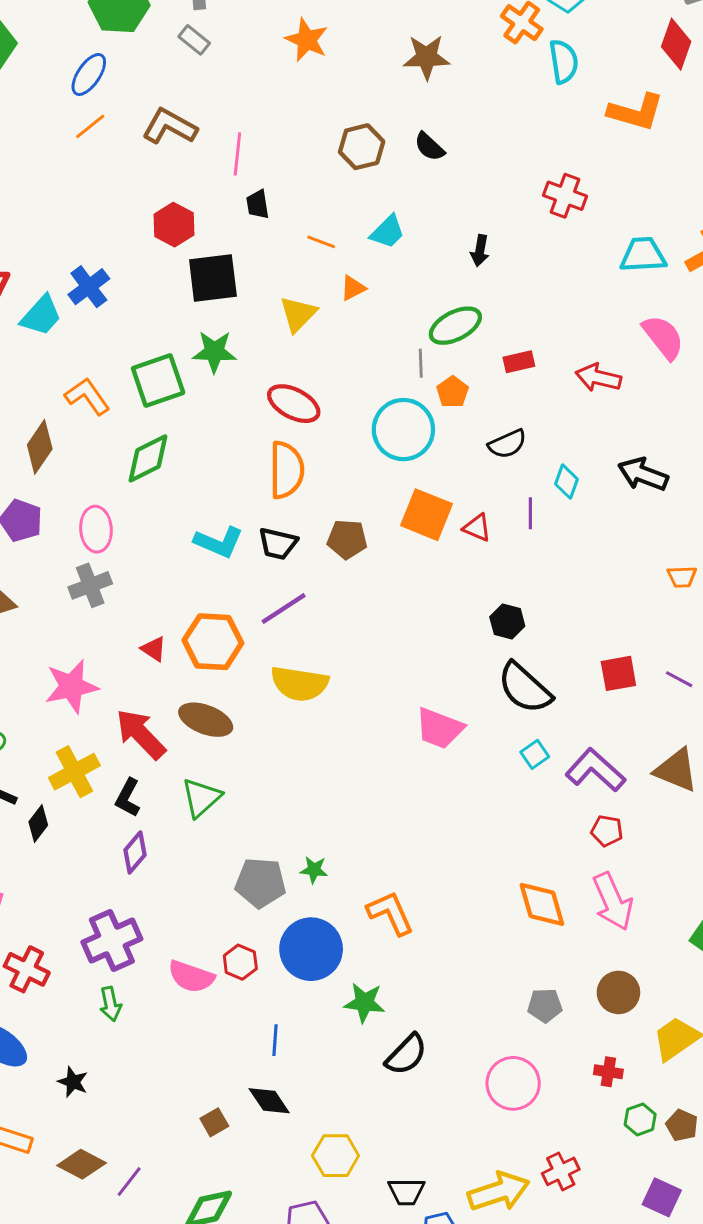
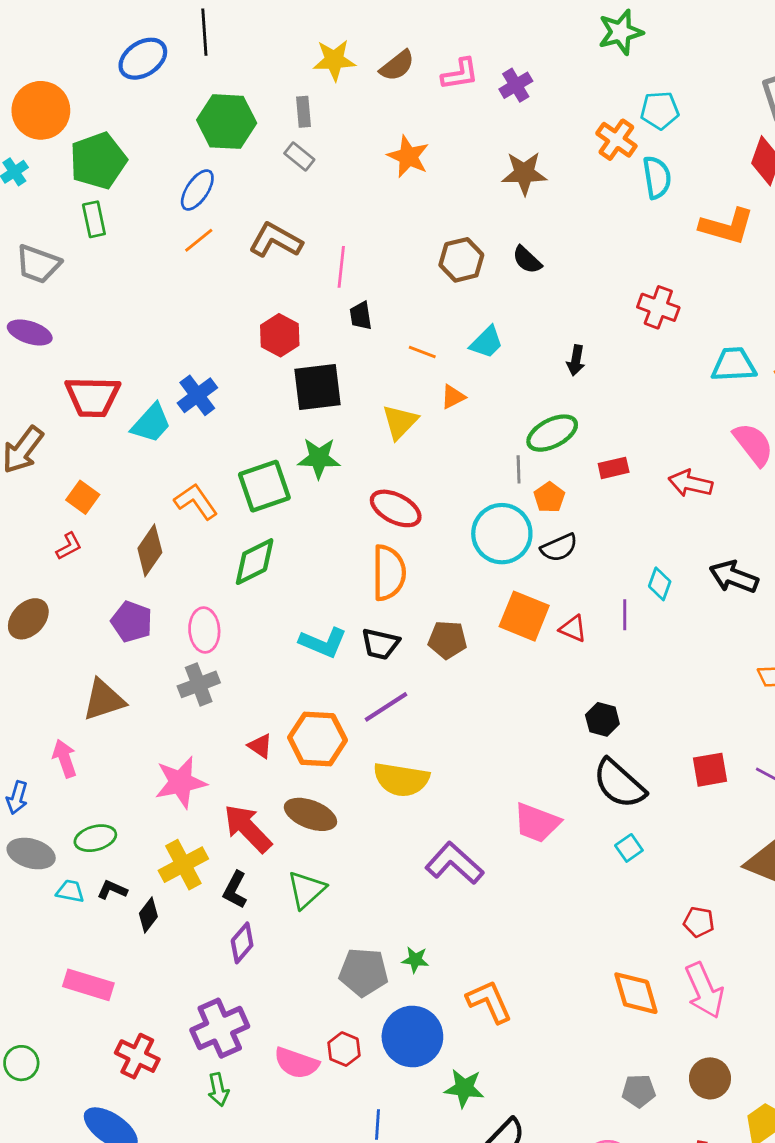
black semicircle: (507, 444) -> (559, 548), moved
purple L-shape: (595, 770) -> (454, 863), moved

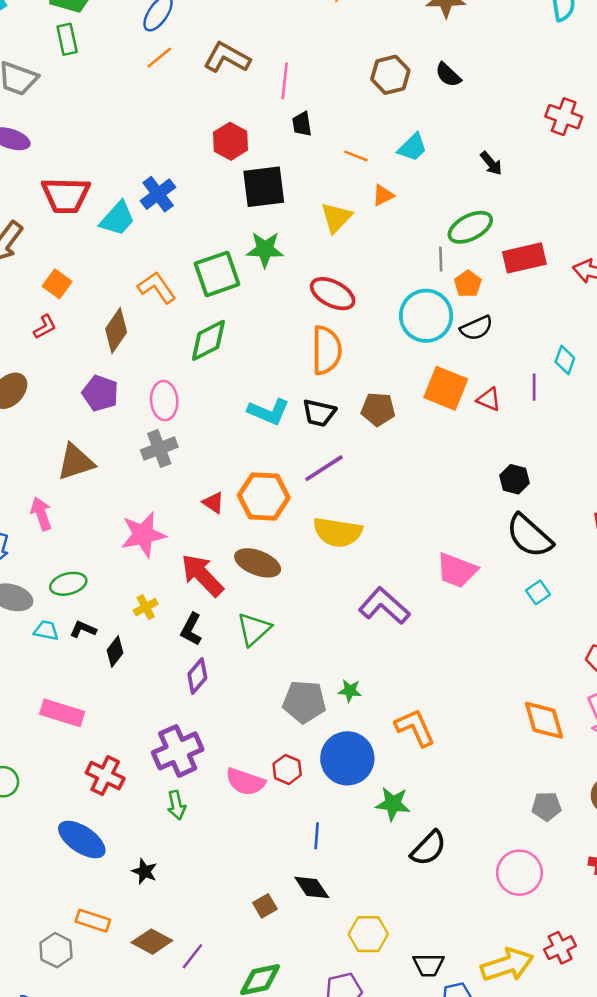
black arrow: (576, 360) -> (491, 163), turned -50
red rectangle: (614, 468) -> (524, 258), size x1.6
yellow cross: (183, 865) -> (146, 607), size x0.6

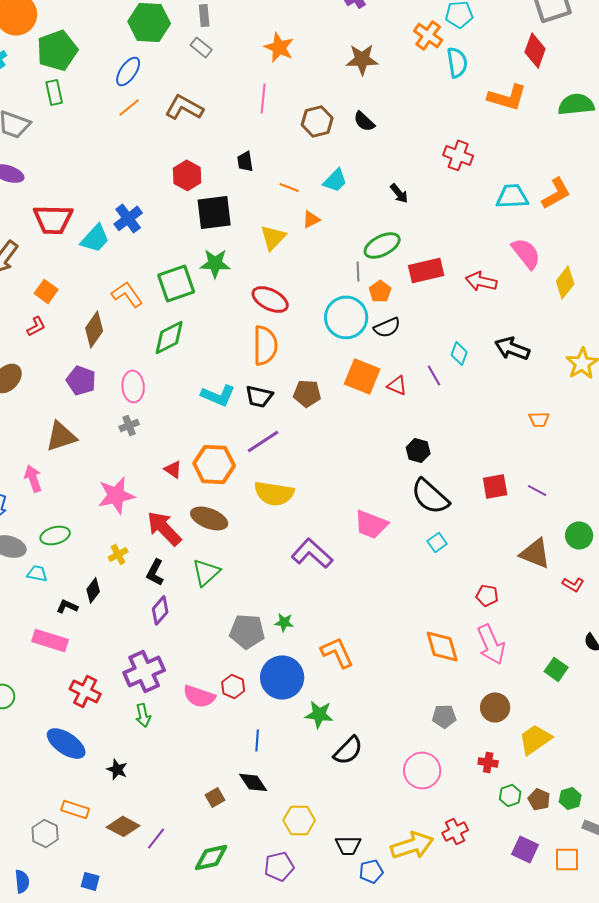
pink line: (285, 81) -> (263, 98), moved
purple line: (534, 387) -> (434, 375), turned -30
gray cross: (159, 449) -> (129, 425), size x0.7
black L-shape: (83, 629) -> (67, 606), moved

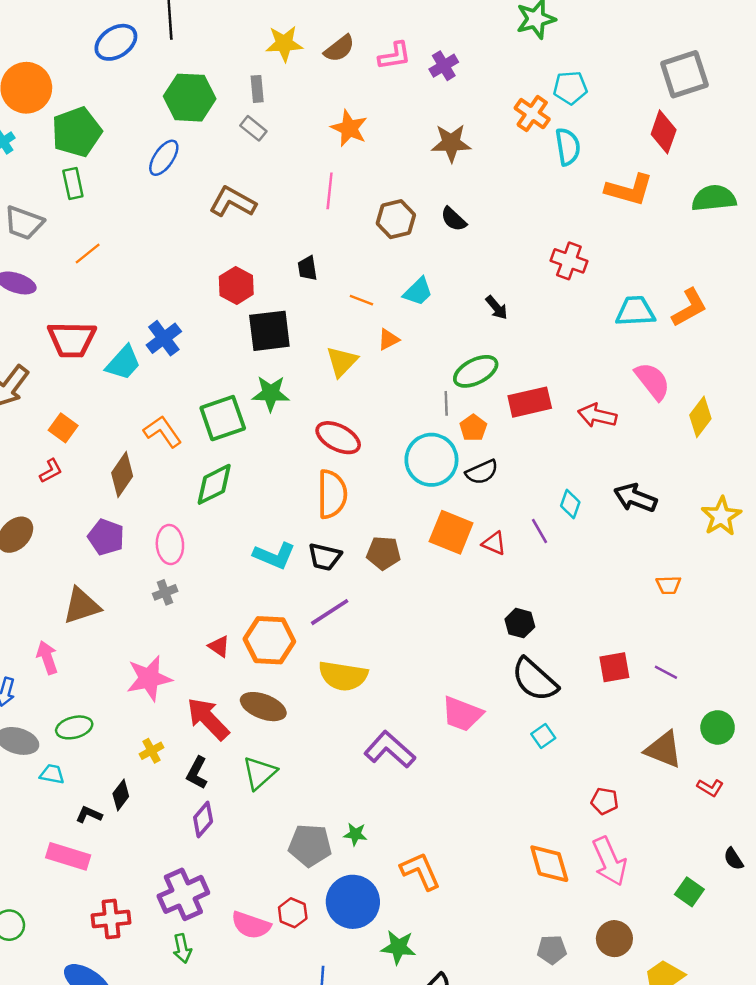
orange line: (129, 107) -> (88, 254), moved
red cross: (85, 691) -> (111, 919), turned -32

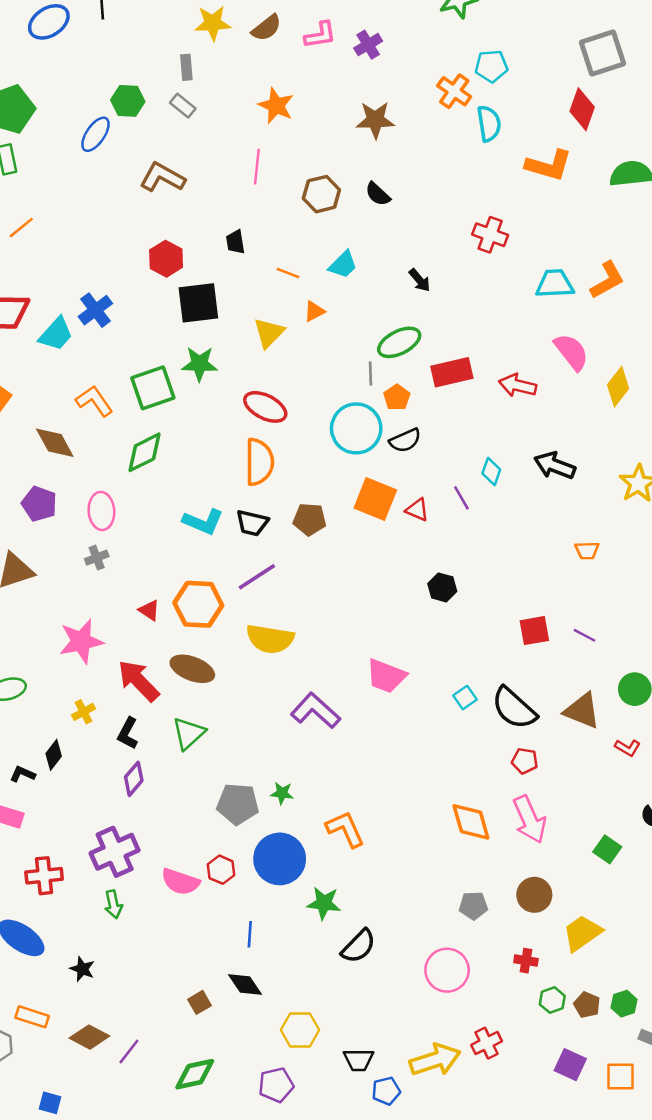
green hexagon: (190, 98) -> (128, 101), moved, size x0.7
brown diamond: (122, 475) -> (55, 443), turned -63
black semicircle: (535, 680) -> (514, 708), moved

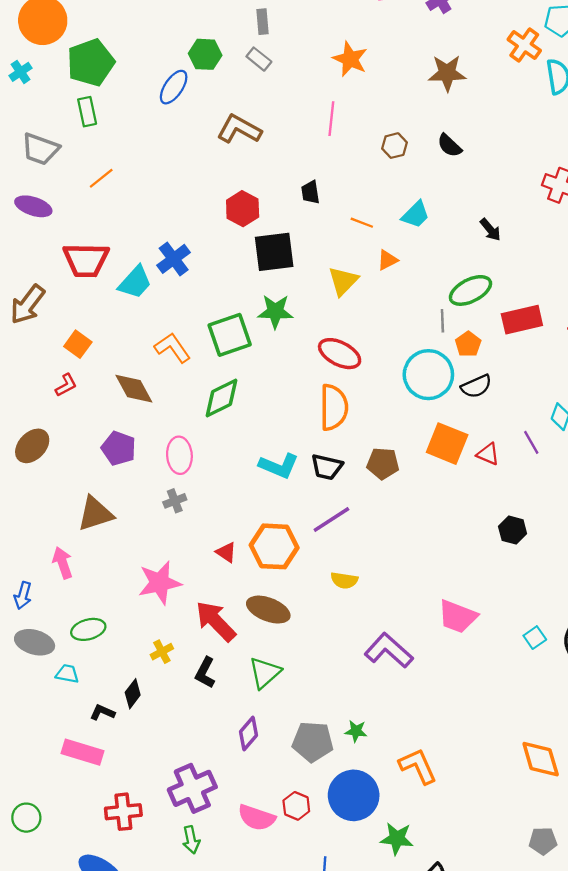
brown hexagon: (321, 194) -> (395, 146), size x0.7
yellow semicircle: (270, 639) -> (344, 580), size x0.6
purple diamond: (134, 779) -> (248, 733), moved

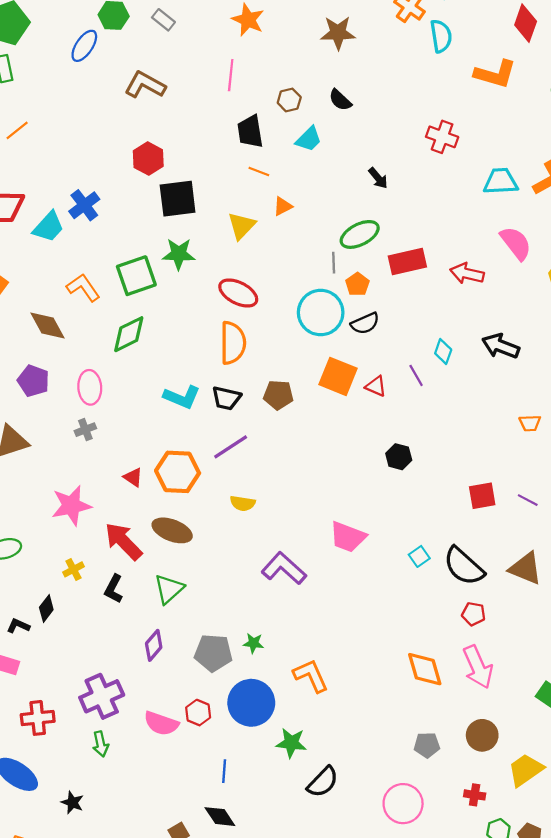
black trapezoid: (310, 192) -> (250, 131), moved, size x1.5
cyan trapezoid: (416, 214) -> (309, 139), moved

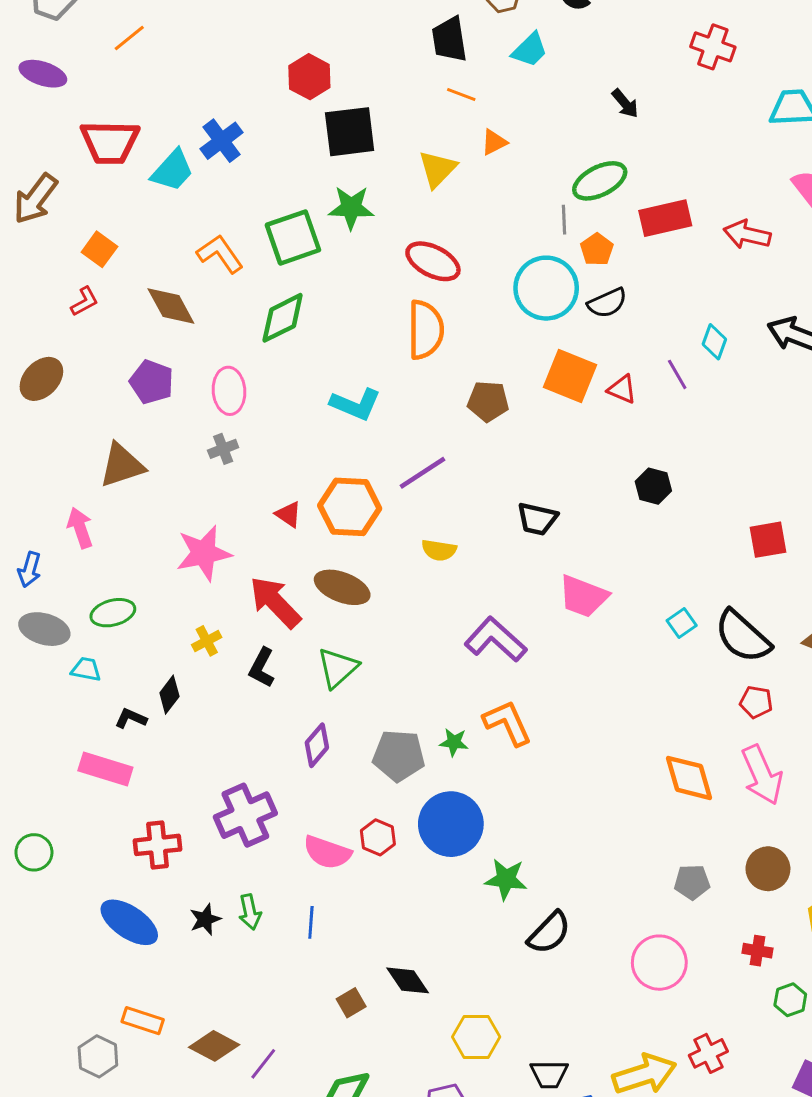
black trapezoid: (226, 398) -> (537, 519), moved
orange L-shape: (311, 676) -> (507, 723), moved
green arrow: (101, 744) -> (250, 912), moved
blue line: (224, 771) -> (311, 922), moved
black star: (72, 803) -> (205, 919), moved, turned 30

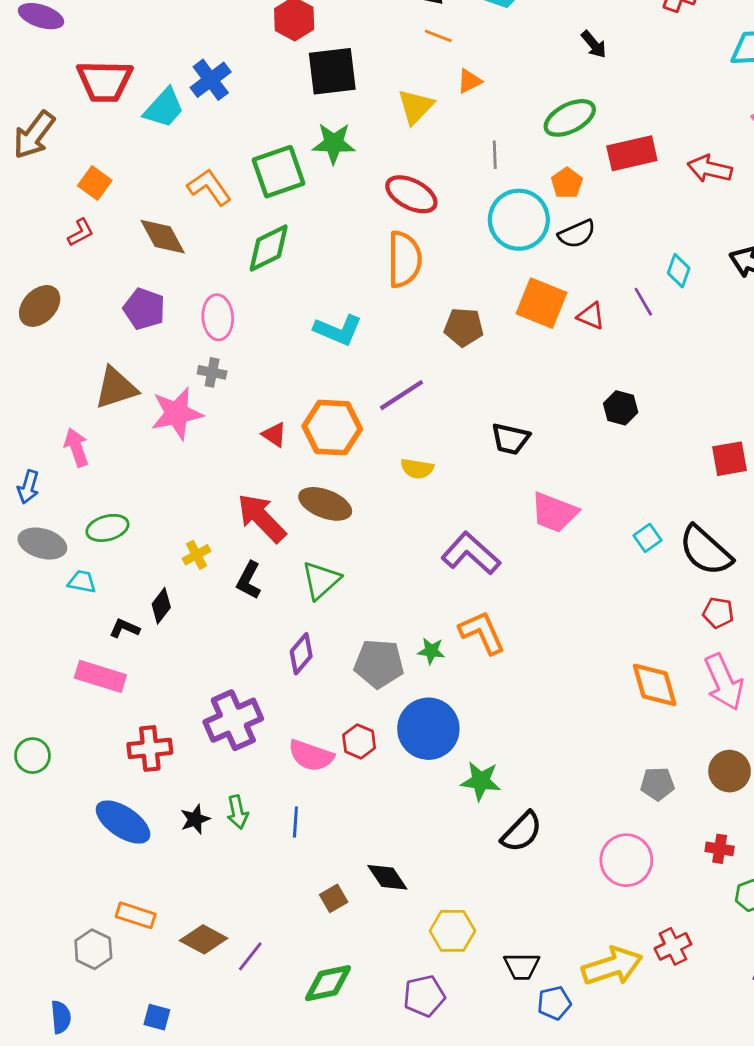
gray line: (564, 220) -> (495, 155), moved
gray cross: (223, 449) -> (212, 372), turned 32
pink star: (204, 553) -> (177, 413), moved

